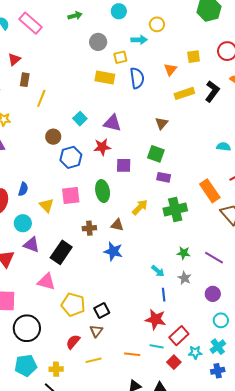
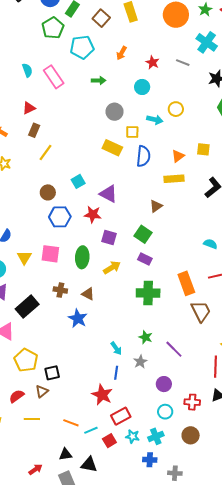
yellow rectangle: (184, 93) -> (174, 179), moved
yellow arrow: (140, 207) -> (112, 267), moved
cyan line: (157, 346) -> (91, 430), moved, turned -48

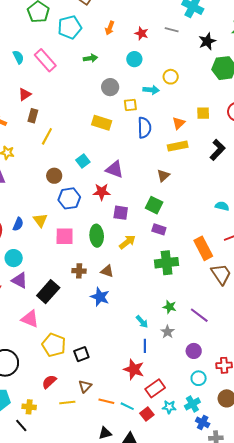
yellow rectangle: (112, 148) -> (102, 123), moved
yellow triangle: (24, 257) -> (40, 220), moved
brown triangle: (42, 391) -> (85, 386), moved
cyan line: (91, 430) -> (127, 406), turned 56
blue cross: (150, 460) -> (203, 422), moved, turned 32

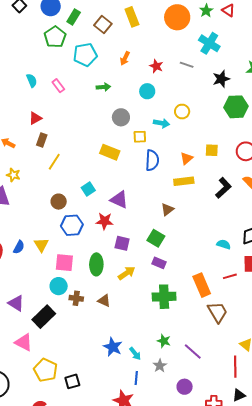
pink rectangle: (45, 60) -> (58, 86), size x0.6
cyan circle: (14, 258) -> (59, 286), moved
blue star: (100, 297) -> (113, 347), moved

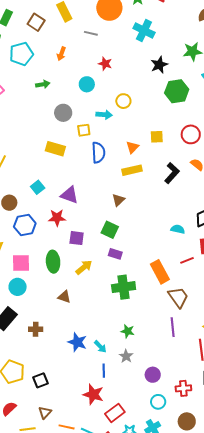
gray line: (187, 65) -> (91, 33), moved
red star: (156, 66) -> (105, 64), moved
brown cross: (76, 298) -> (36, 329), moved
purple line: (193, 351) -> (173, 327), moved, turned 48

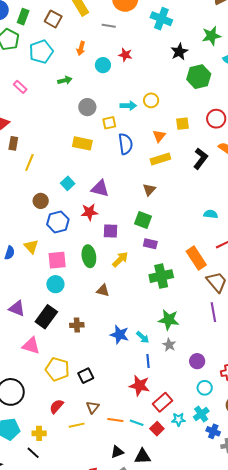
cyan circle: (87, 84) -> (103, 65), moved
yellow circle: (123, 101) -> (151, 100), moved
green star: (128, 331) -> (169, 320), size x1.5

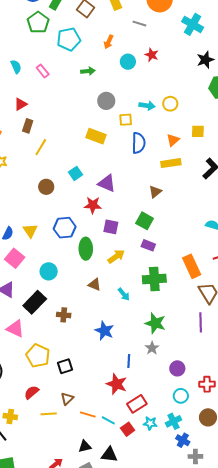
blue hexagon: (58, 222) -> (65, 228), moved
pink square: (57, 260) -> (15, 258), moved, turned 36
cyan arrow: (143, 337) -> (124, 294), moved

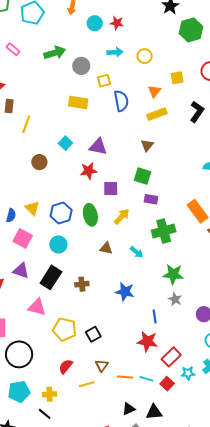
red star: (152, 55) -> (117, 23), moved
green arrow: (88, 71) -> (55, 53), moved, size x1.5
cyan arrow: (147, 106) -> (115, 52), moved
blue hexagon: (65, 228) -> (61, 213), moved

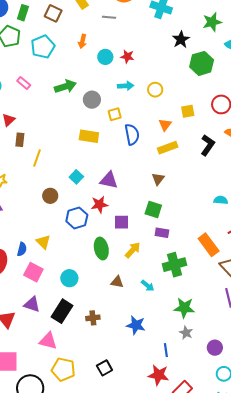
blue hexagon: (61, 213) -> (77, 218), moved
yellow pentagon: (65, 329) -> (63, 369), moved

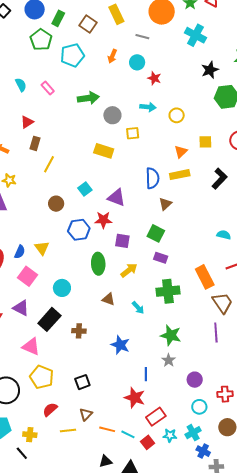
cyan circle: (105, 57) -> (137, 62), moved
blue semicircle: (132, 134) -> (152, 178), moved

